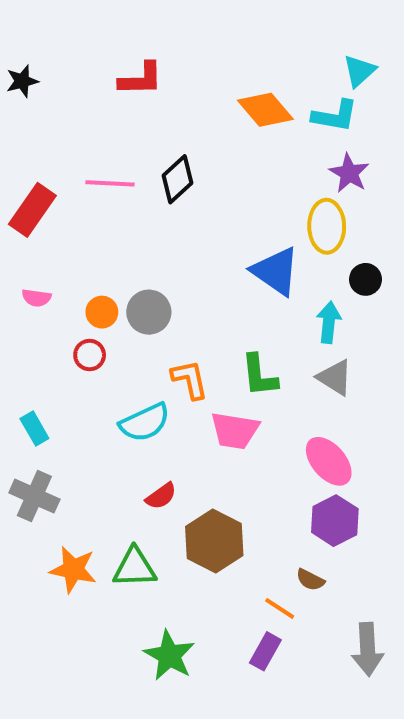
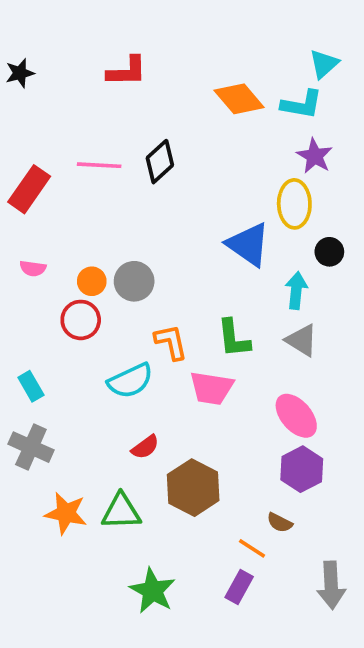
red circle: (90, 355) -> (81, 320), size x1.4

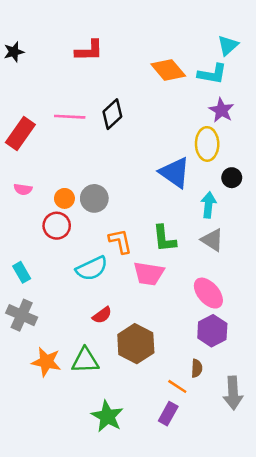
brown semicircle: (280, 523) -> (197, 368), turned -114
gray arrow: (331, 585) -> (233, 393), moved

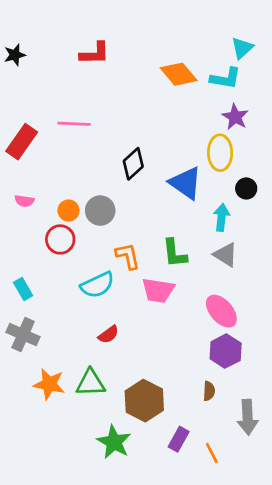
black diamond: (112, 114) -> (133, 164), moved
brown hexagon: (136, 344) -> (144, 401), moved
orange line: (177, 386) -> (212, 453), moved, turned 30

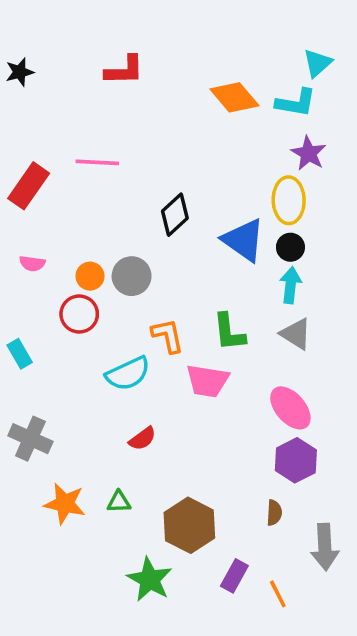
black circle: (246, 188) -> (290, 247), moved
cyan rectangle: (23, 289) -> (20, 354), moved
green triangle: (91, 383) -> (119, 502), size x0.6

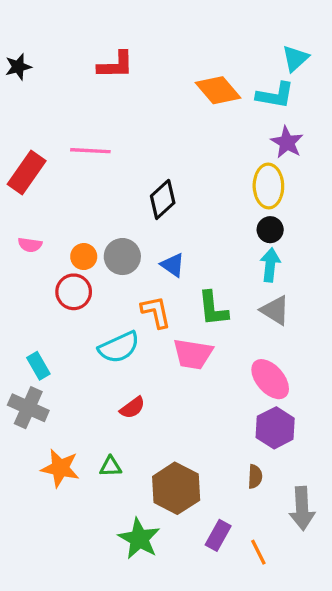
blue triangle: (244, 240) -> (173, 265), moved, size x0.6
cyan rectangle: (20, 354) -> (38, 366), moved

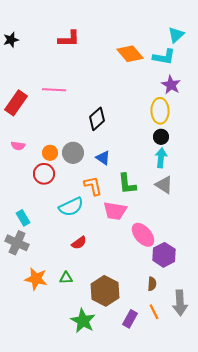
pink ellipse: (270, 379) -> (143, 235), moved
orange line: (258, 552) -> (154, 312), moved

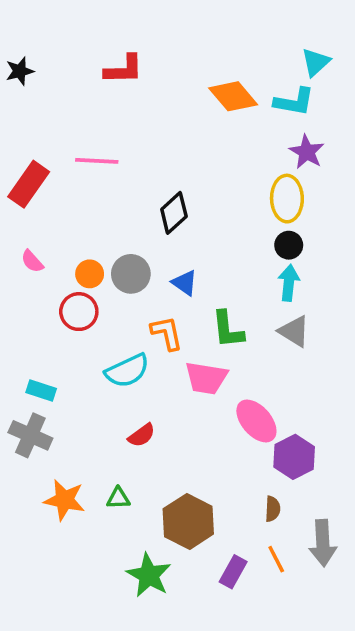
pink semicircle: (18, 146) -> (32, 261), turned 40
cyan rectangle: (23, 218) -> (41, 390), turned -42

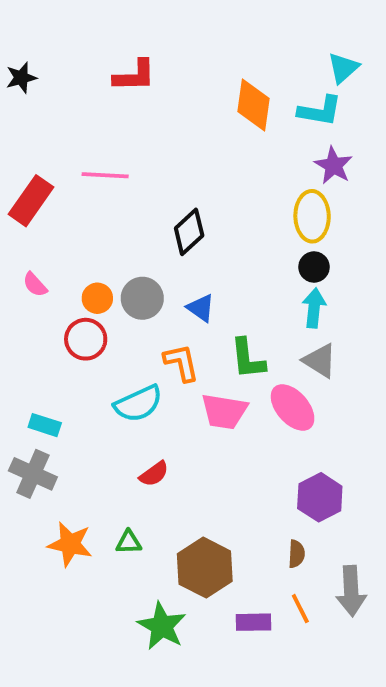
orange diamond: (233, 96) -> (253, 105), turned 48
pink ellipse: (256, 421) -> (293, 408), moved
purple rectangle: (233, 572) -> (253, 622), turned 60

